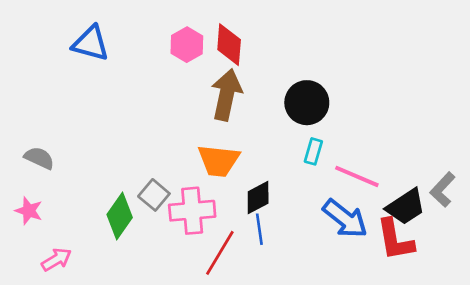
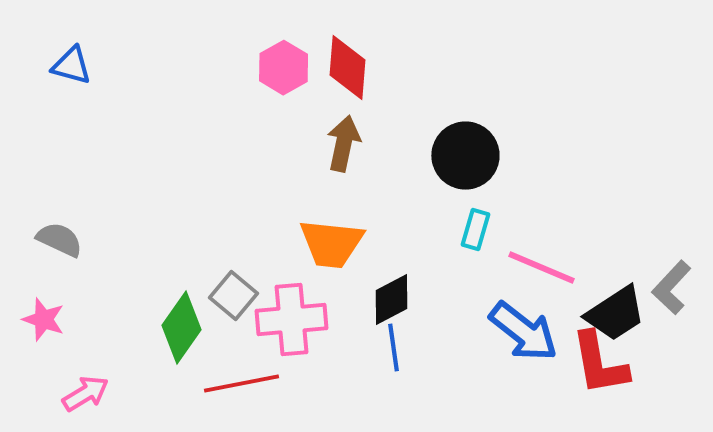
blue triangle: (91, 43) -> (72, 66), moved, size x0.7
brown arrow: (226, 95) -> (344, 144), size x0.7
red line: (220, 253) -> (242, 383), moved, turned 48

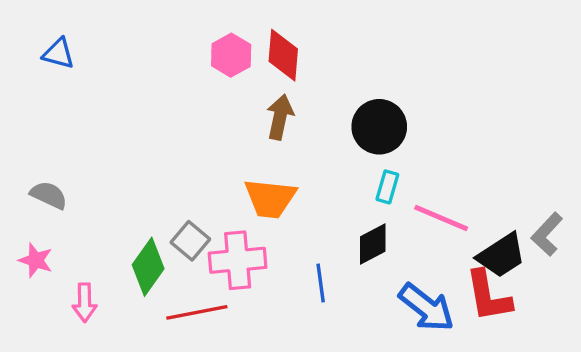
black diamond: (391, 299) -> (373, 244), moved
blue arrow: (523, 331) -> (426, 307), moved
pink arrow: (86, 393) -> (85, 303), moved, turned 120

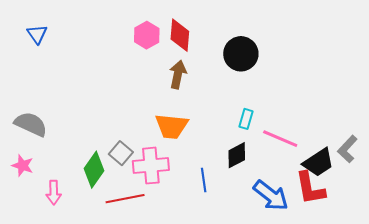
blue triangle: (58, 53) -> (37, 34), turned 40
black circle: (379, 127) -> (241, 54), moved
gray semicircle: (49, 195) -> (31, 124), size x1.4

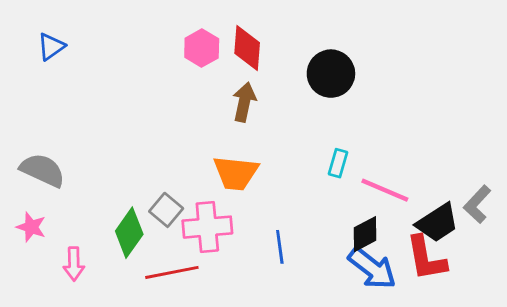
blue triangle: (37, 34) -> (51, 47), turned 30
black diamond: (237, 155) -> (365, 234), moved

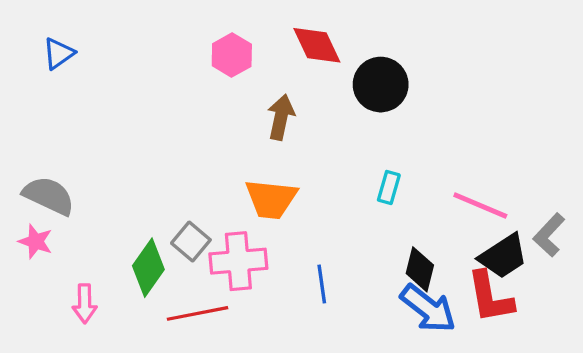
red diamond: (247, 48) -> (317, 45), moved, turned -30
pink line: (385, 190) -> (480, 206), moved
pink star: (31, 227) -> (36, 241), moved
black diamond: (365, 234) -> (420, 269), turned -48

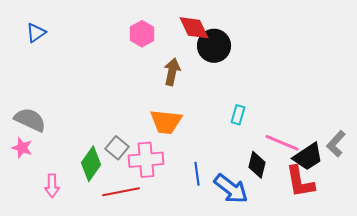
black circle: (381, 85) -> (214, 46), moved
pink line: (480, 206) -> (282, 143), moved
blue arrow: (428, 309) -> (231, 189), moved

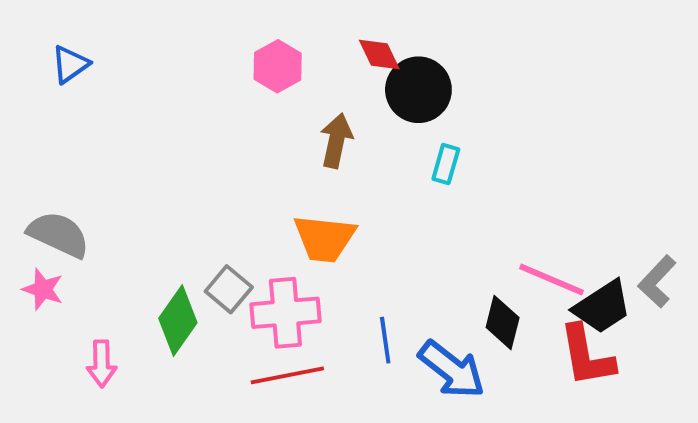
red diamond: (194, 28) -> (379, 55), size x0.7
cyan rectangle: (238, 115) -> (446, 164), moved
red line: (121, 192) -> (287, 375), moved

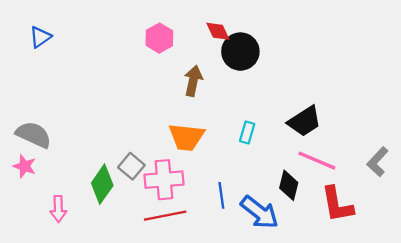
cyan rectangle: (446, 164) -> (247, 132), moved
black trapezoid: (602, 307) -> (304, 121), moved

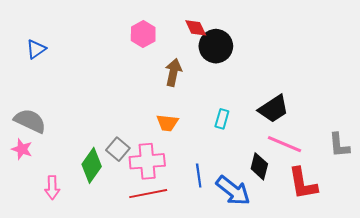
blue triangle: (40, 37) -> (36, 49), moved
orange trapezoid: (186, 137) -> (167, 123), size x0.7
gray L-shape: (378, 162) -> (339, 145), turned -48

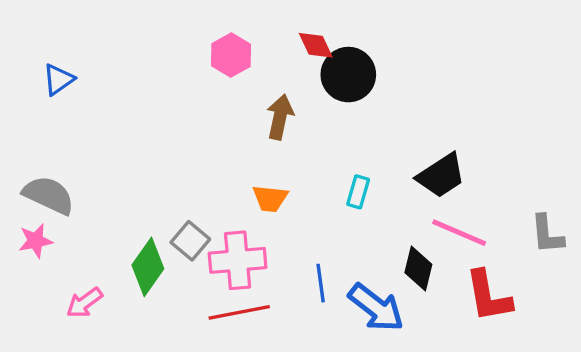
pink star: (22, 149) -> (36, 241), turned -30
pink arrow: (52, 188) -> (84, 303), turned 55

